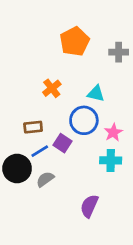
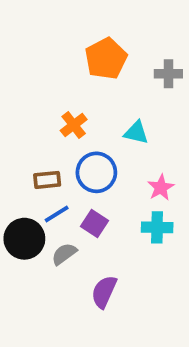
blue circle: (84, 120) -> (96, 172), moved
purple square: (62, 143) -> (94, 224), moved
purple semicircle: (89, 206) -> (104, 292), moved

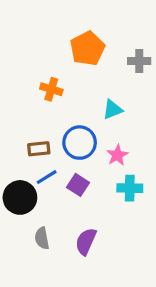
orange cross: (74, 125) -> (51, 89), moved, turned -35
cyan triangle: (136, 133) -> (113, 110), turned -35
pink star: (161, 188) -> (117, 155), moved
gray semicircle: (64, 254) -> (42, 238), moved, turned -65

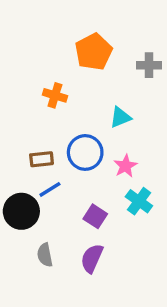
purple square: (78, 185) -> (95, 216), moved
cyan cross: (130, 188) -> (139, 201), turned 35

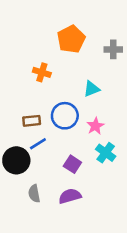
purple semicircle: (92, 258) -> (70, 196), turned 50

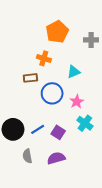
orange cross: (42, 72) -> (44, 58), moved
brown rectangle: (32, 121) -> (30, 78), moved
blue line: (38, 144) -> (38, 129), moved

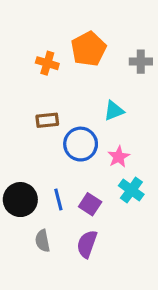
orange cross: (44, 58) -> (47, 63), moved
blue line: (38, 129) -> (58, 200), turned -72
purple semicircle: (56, 158) -> (87, 244), turned -54

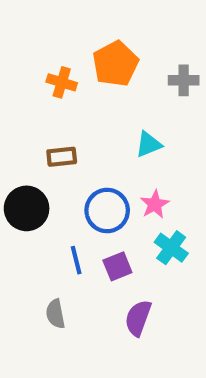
blue circle: (81, 144) -> (107, 210), moved
black circle: (20, 200) -> (27, 208), moved
purple square: (90, 204) -> (117, 266), turned 35
purple semicircle: (87, 244) -> (138, 318), moved

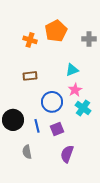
pink star: (155, 204) -> (75, 90), moved
black circle: (27, 208) -> (13, 120), moved
cyan cross: (171, 248) -> (83, 108), moved

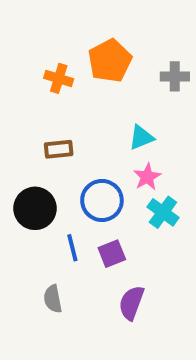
black circle: (13, 120) -> (35, 208), moved

